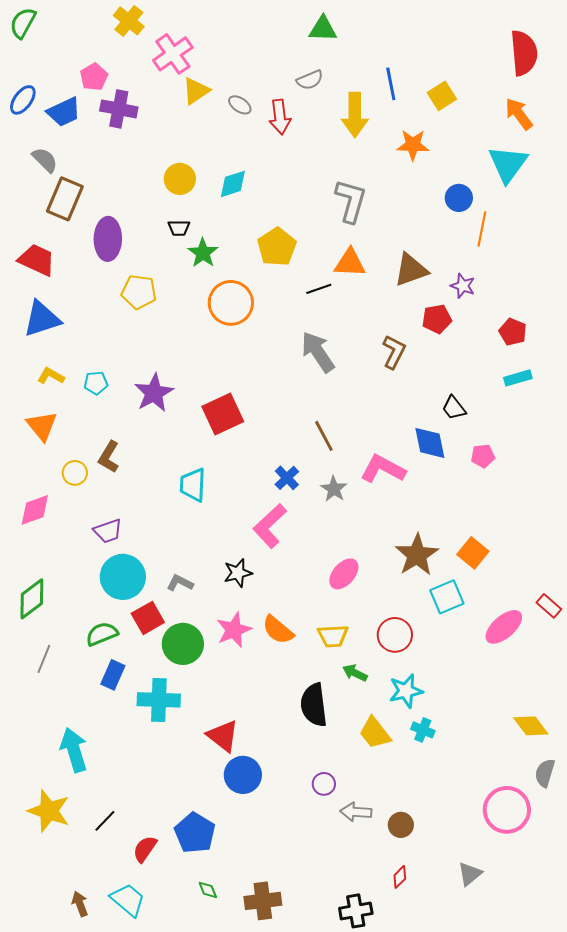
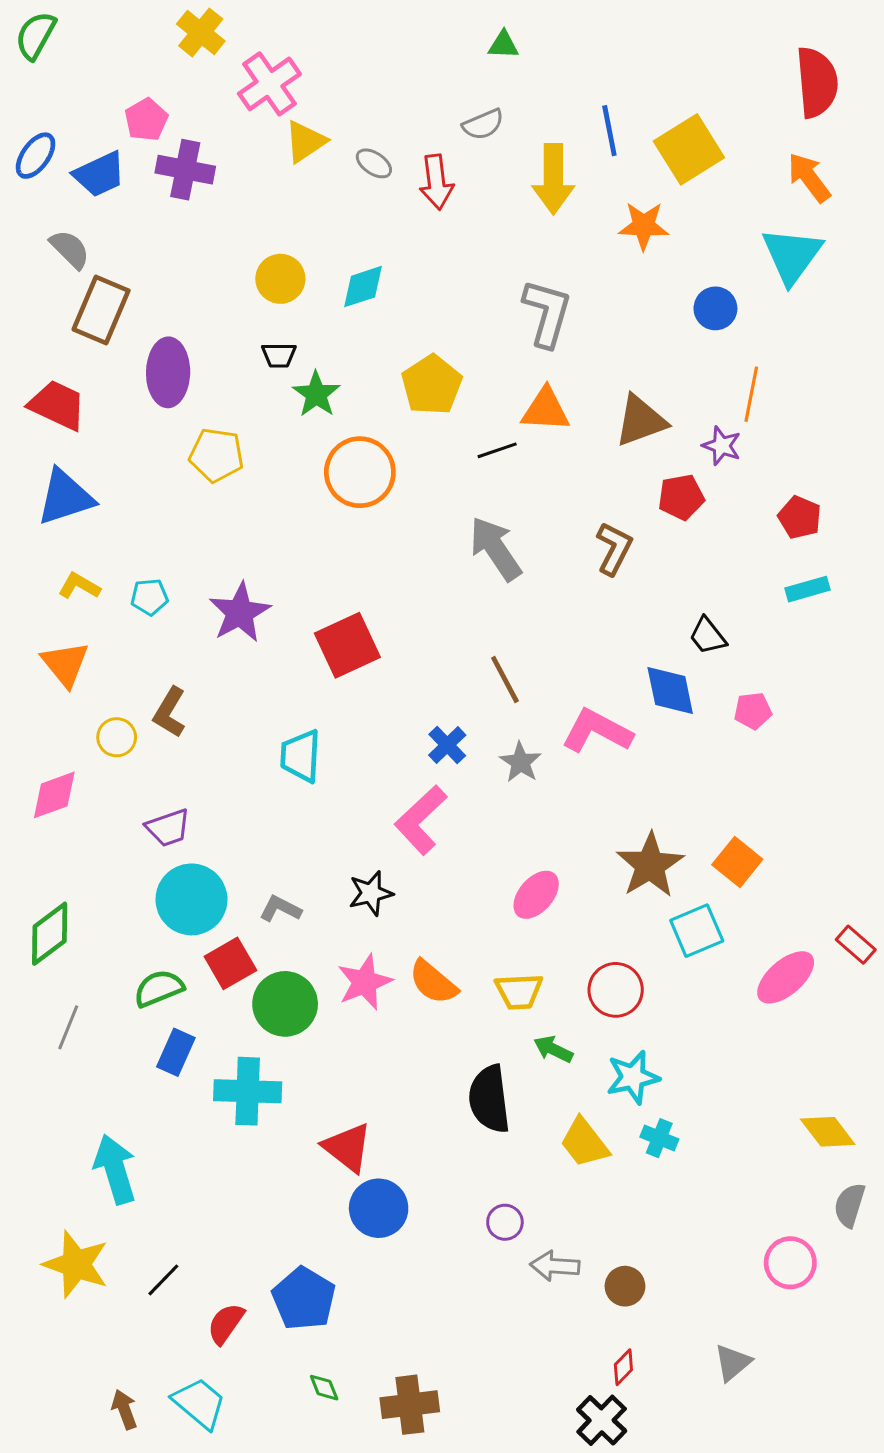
green triangle: (323, 29) -> (503, 45), size x0.7
yellow square: (442, 96) -> (689, 149), size x1.5
orange line: (482, 229) -> (751, 394), moved
pink circle: (507, 810) -> (790, 1263), size x0.7
black cross: (356, 911) -> (602, 1420), moved, turned -36

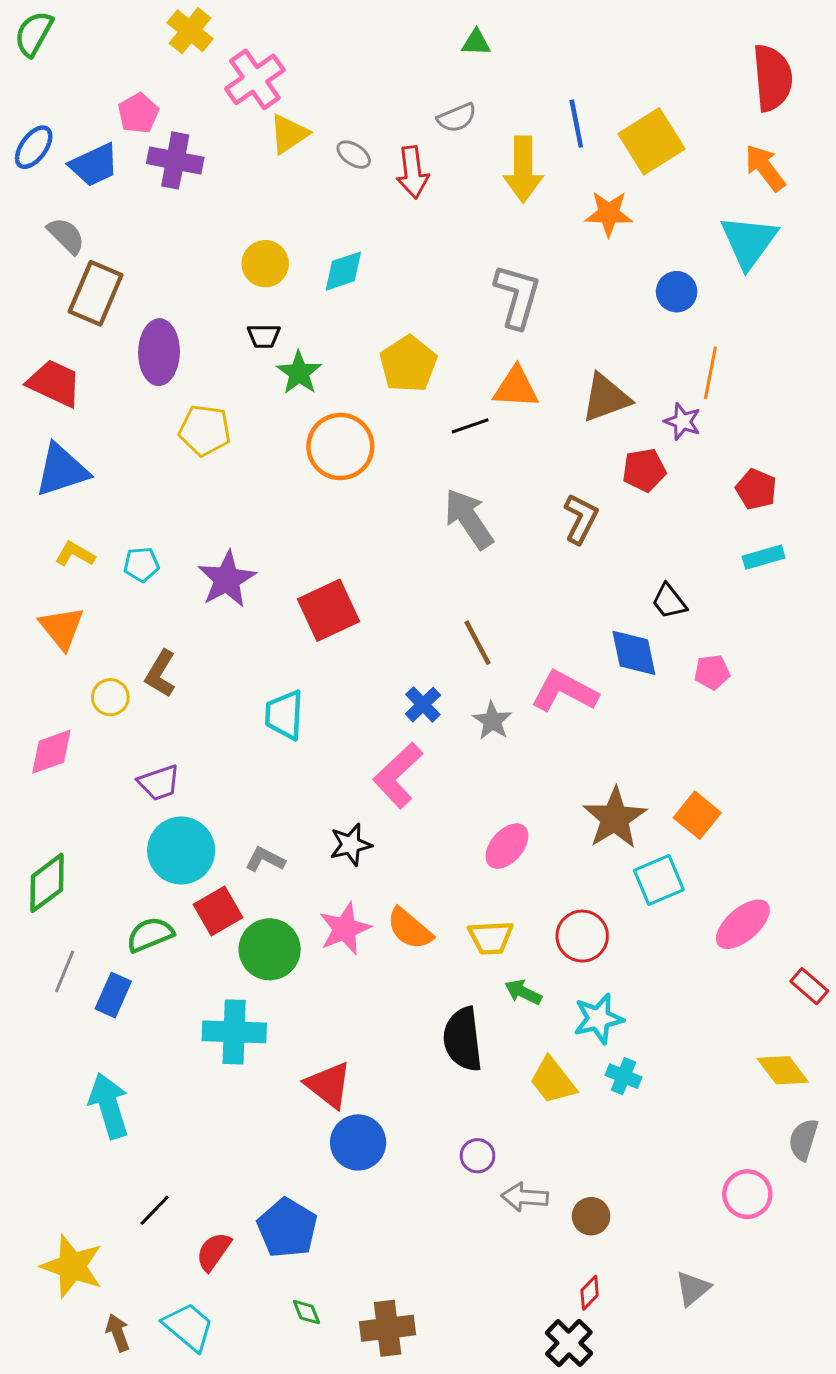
red rectangle: (856, 945) -> (809, 986), moved
blue rectangle: (176, 1052) -> (113, 995), moved
yellow star: (76, 1264) -> (72, 1266), moved

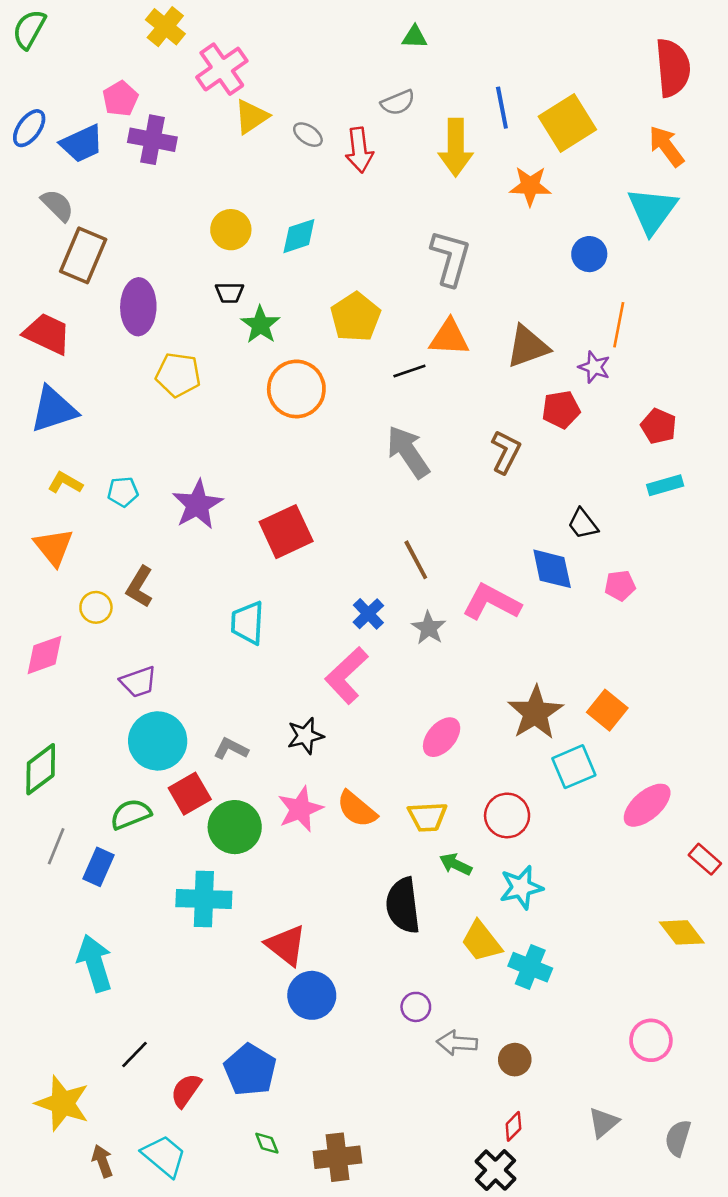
cyan cross: (623, 1076) -> (530, 967), moved, size x1.4
gray semicircle: (803, 1140) -> (678, 1138), moved

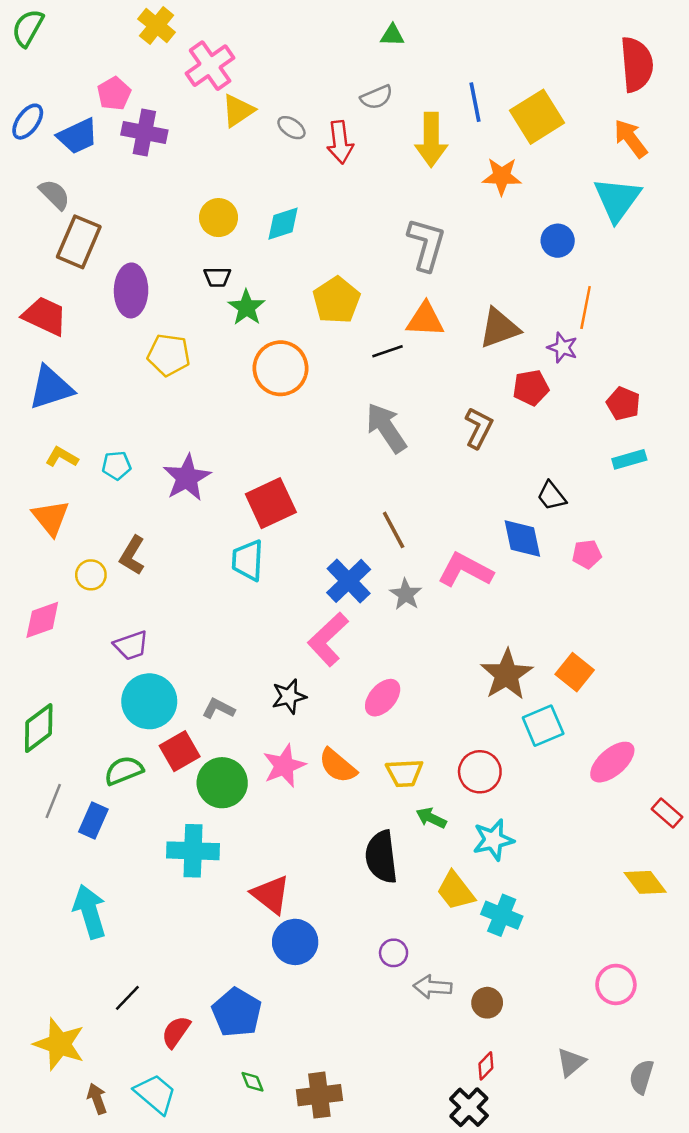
blue cross: (368, 614) -> (349, 581), size x1.5
cyan trapezoid: (248, 623) -> (248, 560), moved
pink ellipse: (442, 737) -> (383, 698), moved

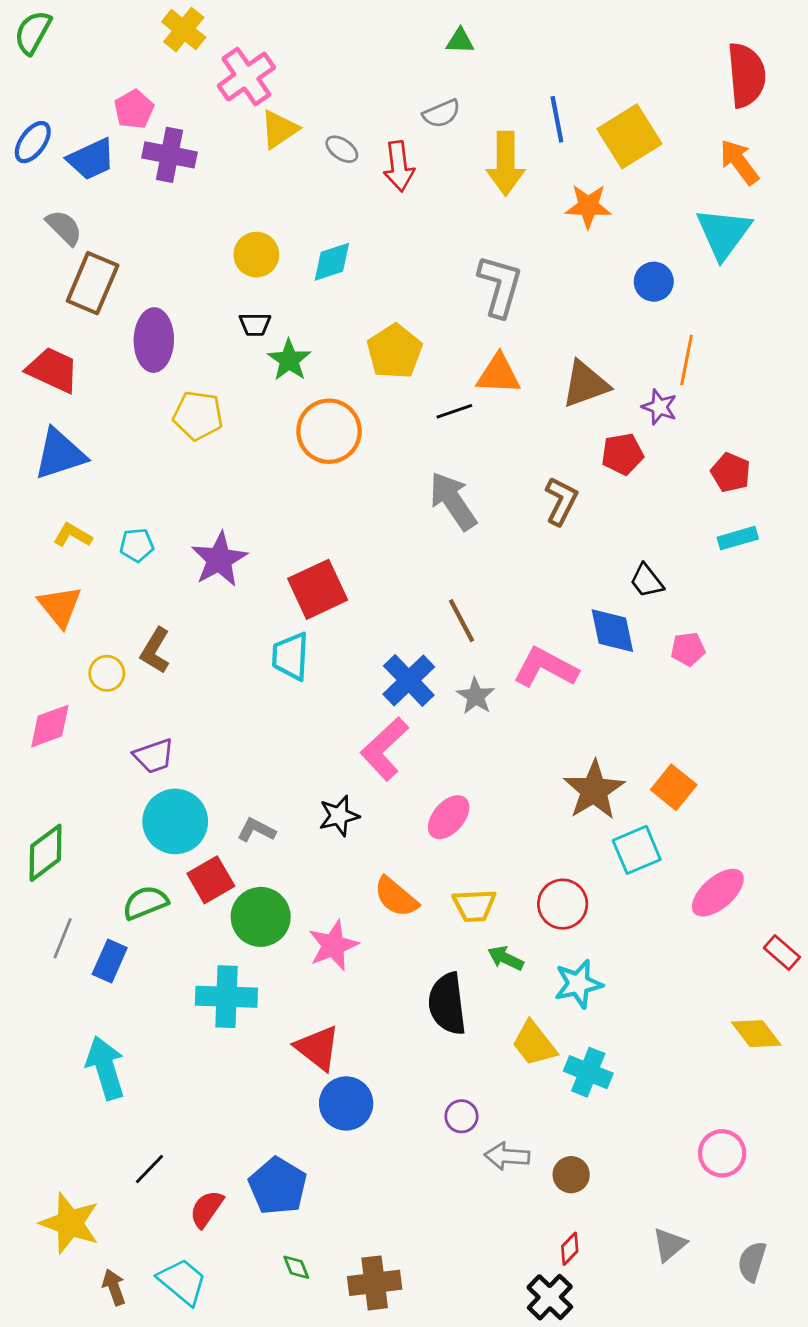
pink star: (284, 766) -> (333, 945), moved

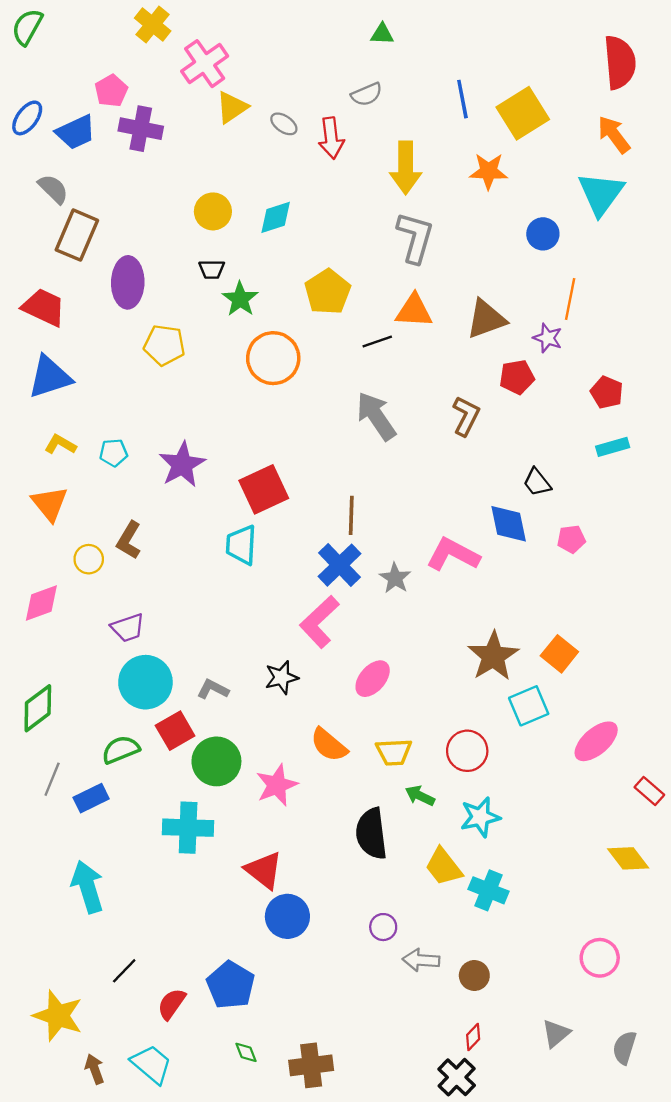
yellow arrow: (506, 163) -> (406, 168), moved
brown line: (461, 621) -> (351, 515), moved, turned 30
blue rectangle: (110, 961) -> (91, 798), turned 40

